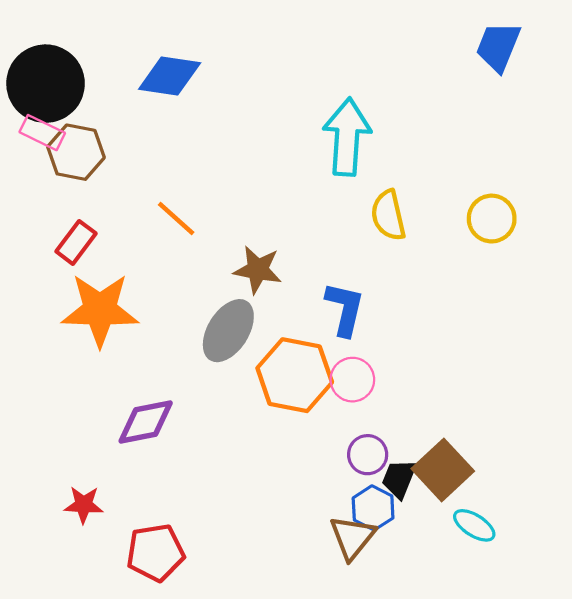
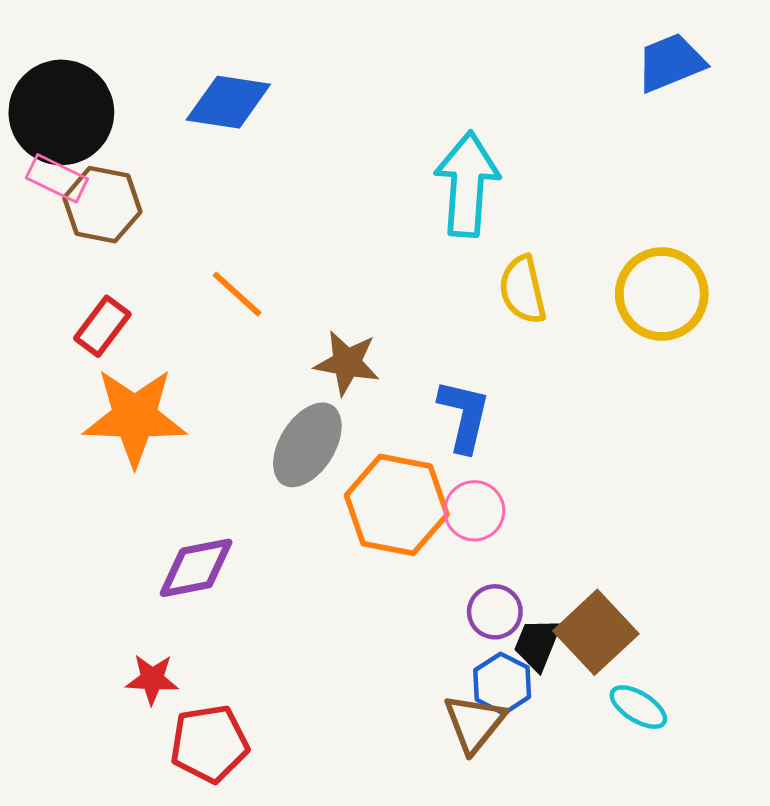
blue trapezoid: (498, 47) -> (671, 63), turned 46
yellow circle: (492, 219) -> (662, 294), size x1.4
red star: (84, 505) -> (152, 679), moved

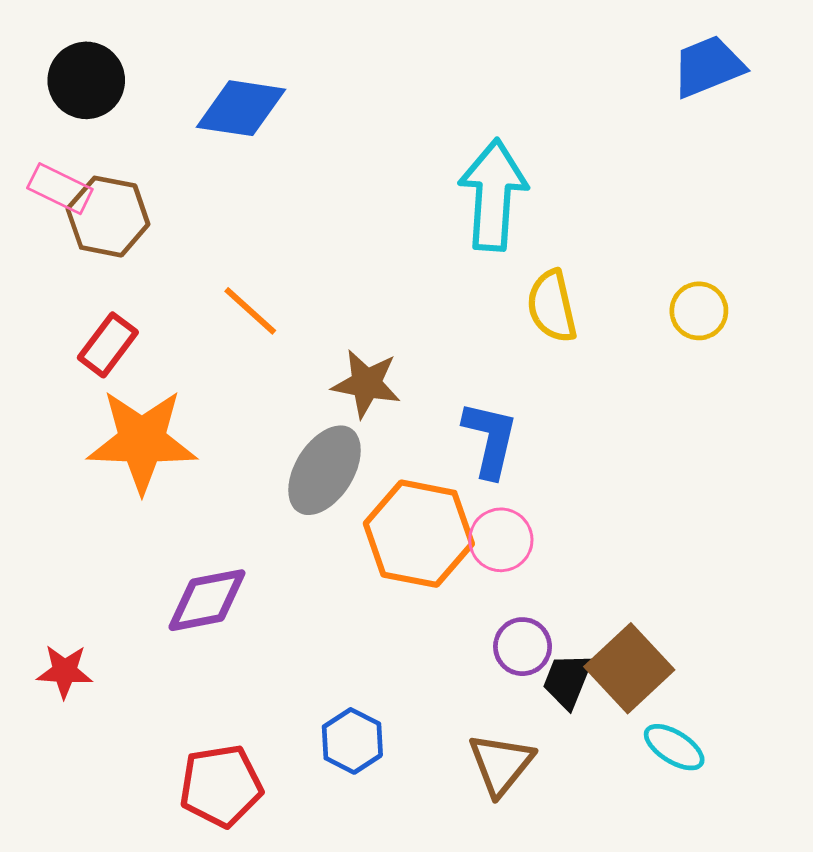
black circle: (61, 112) -> (86, 80), moved, size x0.7
yellow circle: (662, 294) -> (699, 311), size x0.6
red star: (152, 679) -> (65, 671), moved
blue hexagon: (502, 684) -> (352, 741), moved

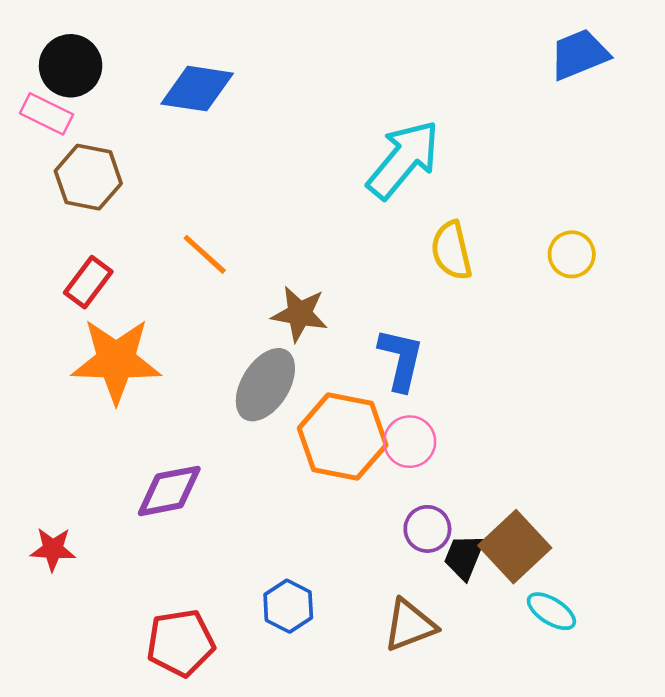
pink rectangle: (60, 189) -> (47, 114), moved
cyan arrow: (493, 195) -> (403, 159), turned 36
brown triangle: (501, 764) -> (410, 625), turned 30

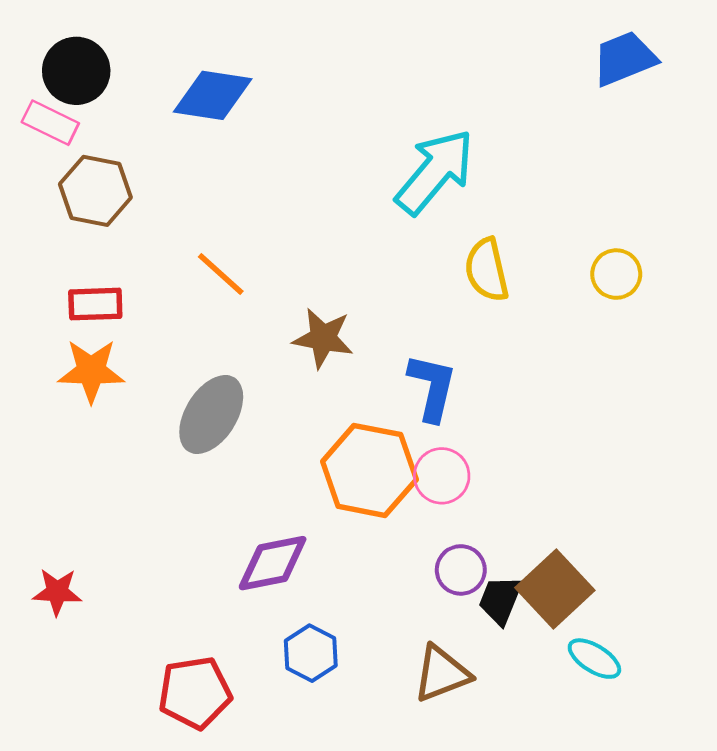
red rectangle: (88, 282) -> (95, 304), turned 51
orange star: (116, 361) -> (91, 371), moved, size x0.7
gray ellipse: (265, 385) -> (211, 414), moved
purple diamond: (169, 491) -> (273, 563), moved

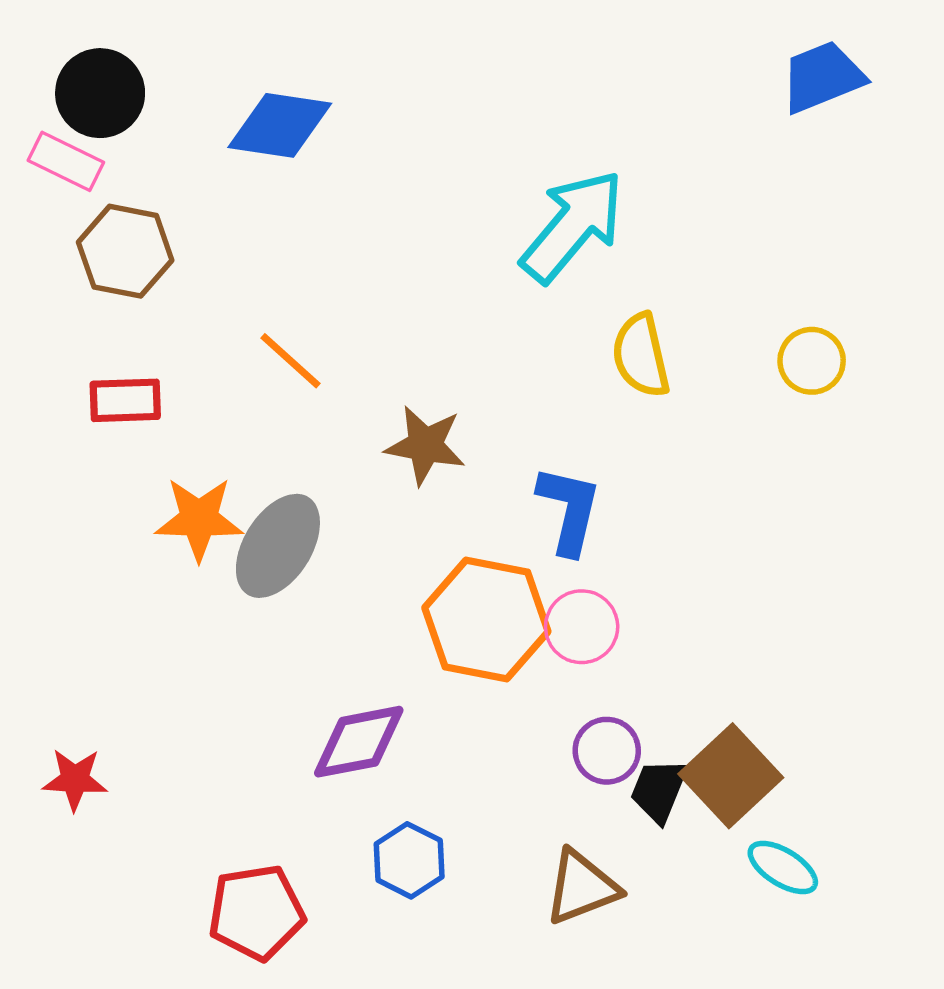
orange star: (91, 371) -> (199, 519), moved

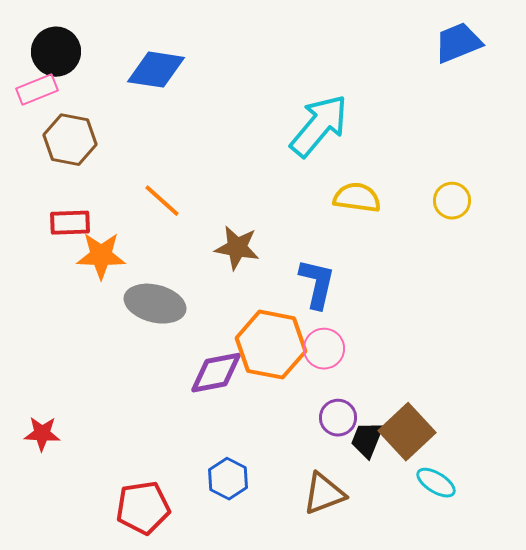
pink rectangle: (66, 161) -> (37, 90), turned -48
yellow semicircle: (641, 355) -> (357, 198), turned 111
orange star: (199, 519) -> (101, 256), moved
gray ellipse: (278, 546) -> (155, 304), turned 72
purple diamond: (359, 742) -> (216, 373), moved

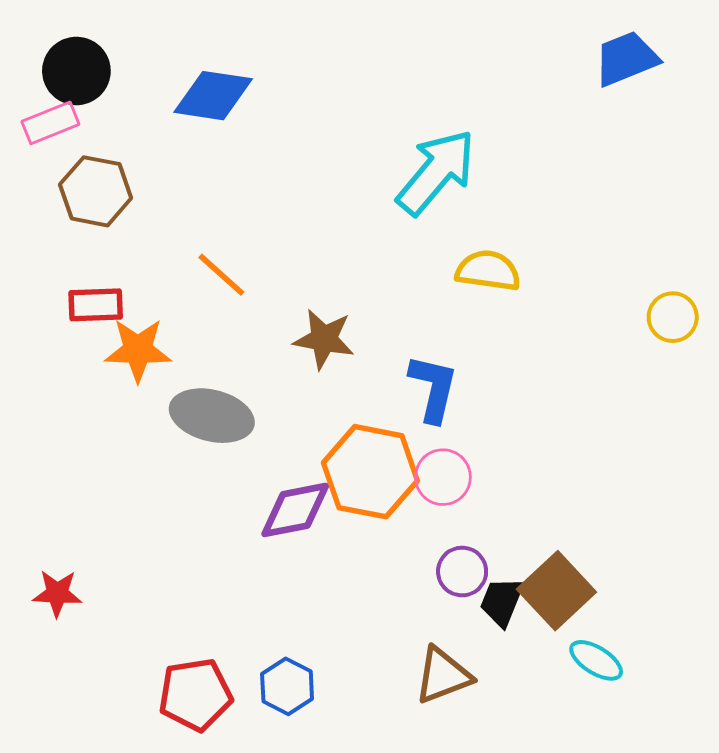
yellow circle: (452, 201) -> (673, 317), moved
blue hexagon: (228, 479) -> (287, 686), moved

